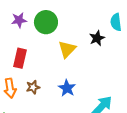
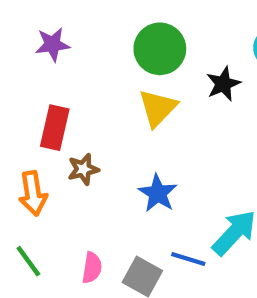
green circle: (46, 22) -> (160, 49), moved
brown star: (33, 87) -> (83, 169), moved

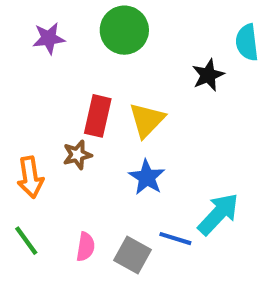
green circle: (160, 49) -> (124, 30), moved
yellow triangle: (158, 108) -> (147, 120), moved
red rectangle: (55, 128) -> (98, 116), moved

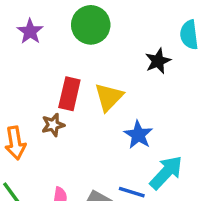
purple star: (49, 38) -> (30, 31), turned -30
blue star: (147, 177) -> (138, 135), moved

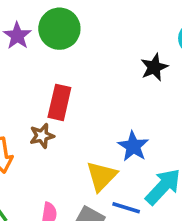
green circle: (91, 25) -> (59, 29), moved
yellow triangle: (109, 97) -> (102, 176), moved

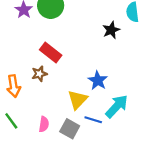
red rectangle: (59, 102) -> (51, 52), turned -65

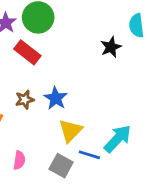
red rectangle: (51, 52) -> (27, 52), moved
blue star: (98, 81) -> (56, 98), moved
pink semicircle: (44, 124) -> (19, 160), moved

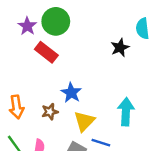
brown star: (25, 100) -> (50, 112), moved
cyan arrow: (118, 139) -> (126, 112), moved, turned -40

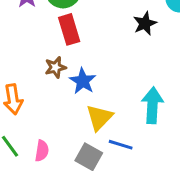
red rectangle: (46, 52) -> (69, 29), moved, turned 35
brown star: (50, 112) -> (55, 67), moved

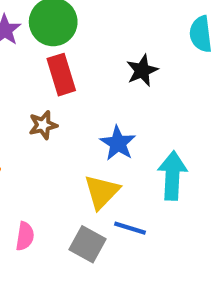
black star: (145, 23) -> (142, 70), moved
blue star: (83, 81) -> (118, 143), moved

